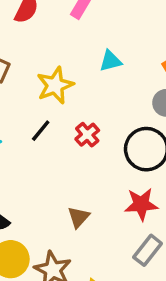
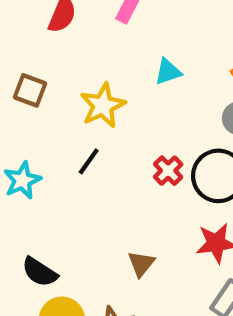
red cross: (87, 135) -> (168, 171), moved

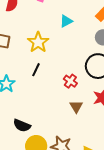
red cross: (168, 171) -> (70, 81), moved
brown triangle: (141, 264) -> (76, 107), moved

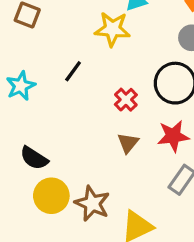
yellow star: (38, 42) -> (112, 29), moved, turned 30

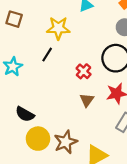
yellow star: (112, 29) -> (58, 28), moved
brown star: (92, 204) -> (66, 142), turned 30

